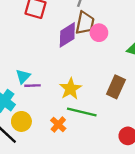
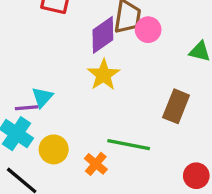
purple line: (32, 86) -> (27, 108), moved
yellow star: (70, 89) -> (104, 75), moved
yellow circle: (21, 121) -> (54, 149), moved

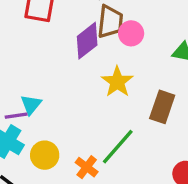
yellow star: (104, 75) -> (117, 82), moved
green line: (129, 145) -> (118, 147), turned -57

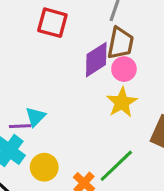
pink circle: (131, 33) -> (124, 69), moved

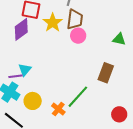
purple diamond: (96, 60) -> (21, 29), moved
yellow star: (122, 102) -> (53, 23), moved

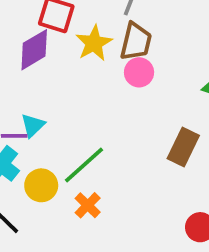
green line: (78, 97) -> (84, 165), moved

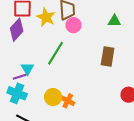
green line: (84, 165) -> (55, 53), moved
yellow circle: (41, 185) -> (53, 97), moved

